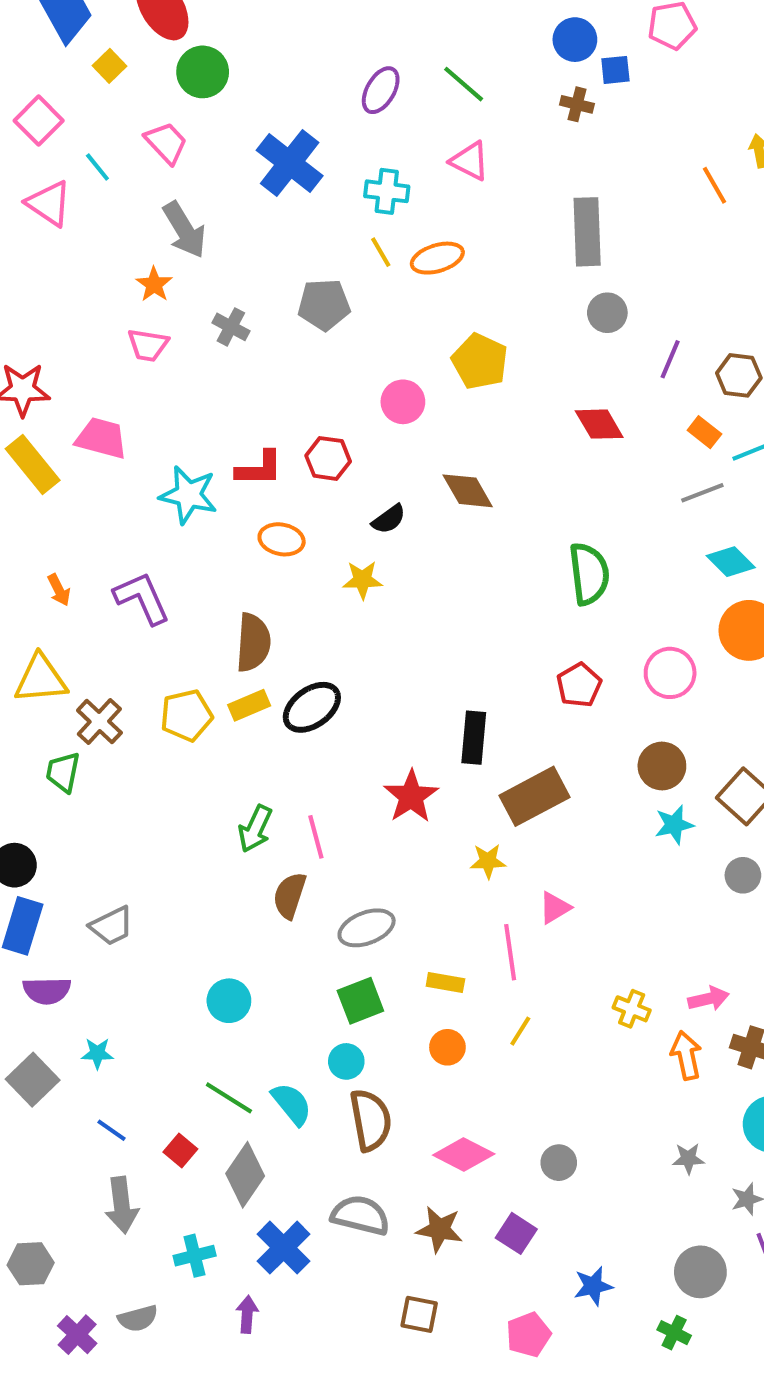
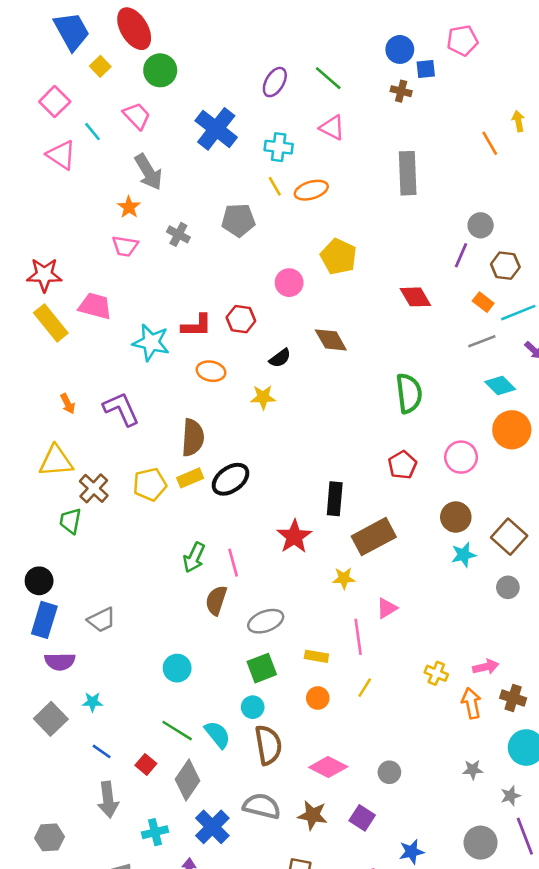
gray circle: (607, 313) -> (481, 225), moved

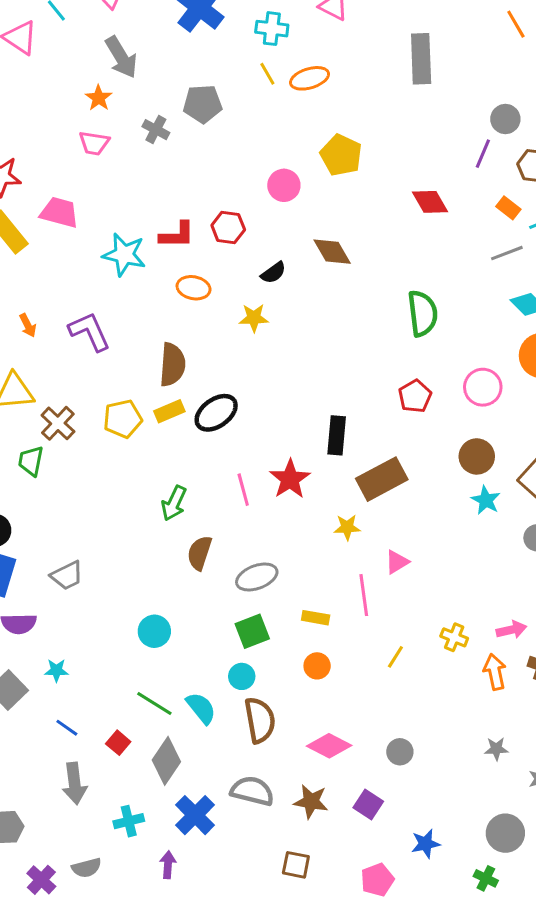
gray pentagon: (238, 220) -> (203, 104), moved
cyan star: (464, 555) -> (486, 500), turned -30
pink line: (233, 563) -> (243, 490), moved
yellow line: (365, 688) -> (395, 657), moved

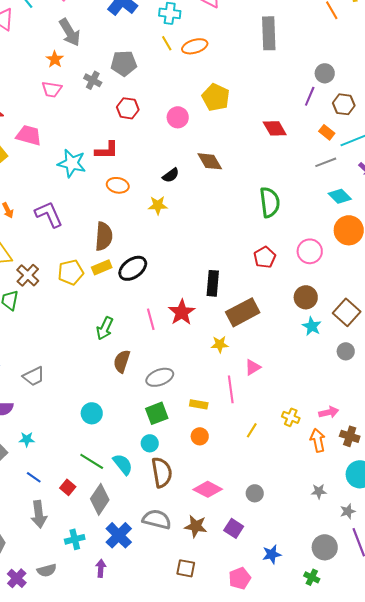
red hexagon: (228, 227) -> (128, 108), moved

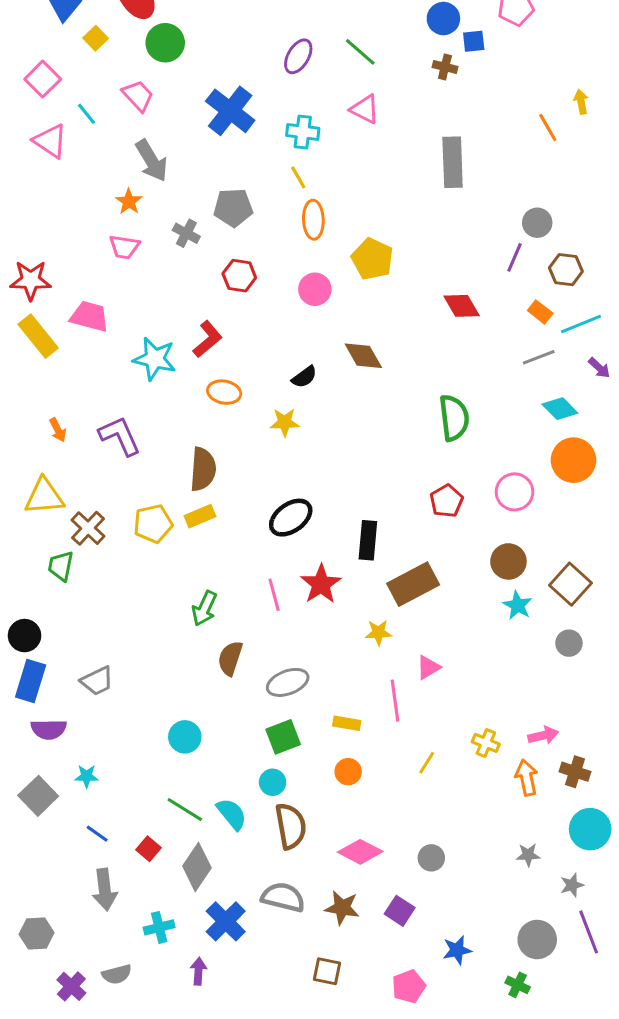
orange ellipse: (195, 46) -> (313, 220), moved, turned -75
red L-shape: (107, 150) -> (208, 339), turned -40
black ellipse: (133, 268) -> (291, 518), moved

